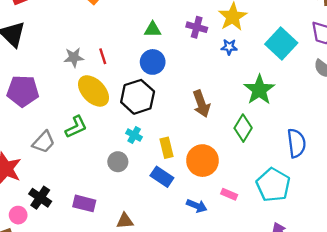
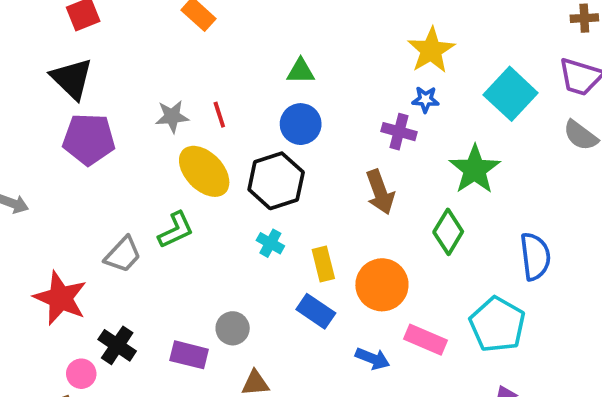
purple cross: (197, 27) -> (399, 132), moved
purple pentagon: (23, 91) -> (89, 139), moved
gray circle: (118, 162) -> (233, 328), moved
pink rectangle: (229, 194) -> (425, 340), size x1.5

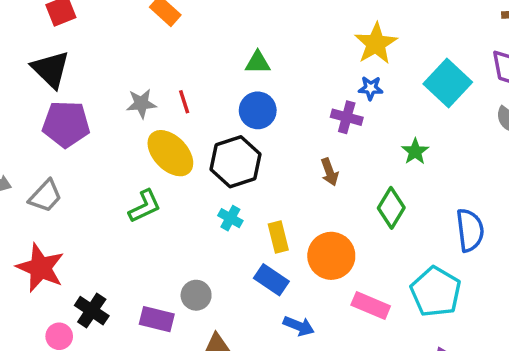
green star: (475, 169) -> (415, 151), size x0.6
brown arrow: (380, 192) -> (330, 172), size x0.7
gray trapezoid: (123, 255) -> (45, 196), moved
blue arrow: (373, 359) -> (299, 326), moved

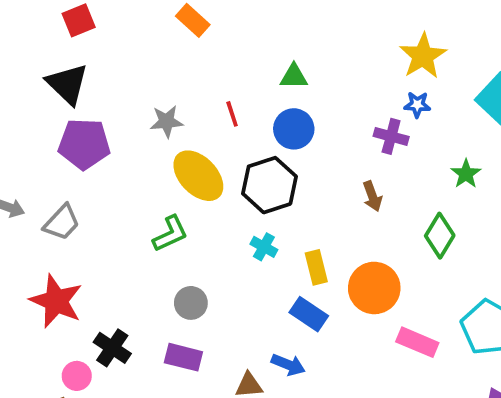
red line: (184, 102) -> (232, 114), moved
gray circle: (196, 295) -> (191, 303), moved
blue arrow: (299, 326) -> (288, 365), moved

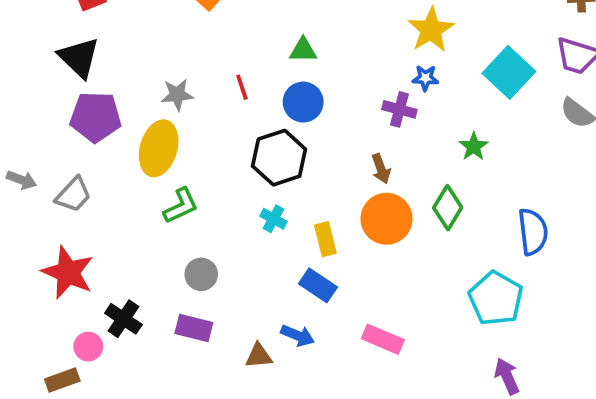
yellow ellipse: (198, 176) -> (159, 148), moved, turned 60
orange circle: (374, 288) -> (387, 219), moved
pink rectangle: (417, 342) -> (383, 339), moved

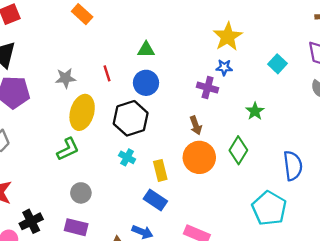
cyan square: (509, 72) -> (277, 64), size x0.6
yellow ellipse: (159, 148) -> (82, 112), moved
black cross: (123, 319) -> (31, 221), turned 30

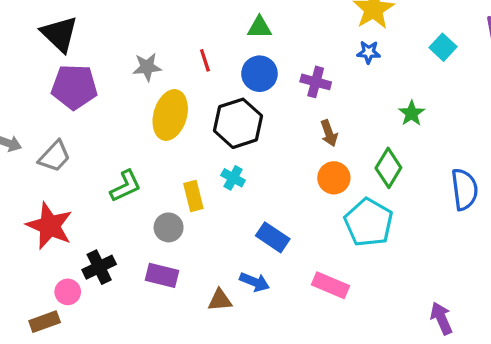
purple cross: (208, 88) -> (316, 82), moved
green L-shape: (68, 149) -> (126, 186), moved
orange circle: (199, 157) -> (334, 178), size x0.7
yellow rectangle: (160, 170) -> (193, 196), moved
cyan pentagon: (269, 208) -> (369, 222), moved

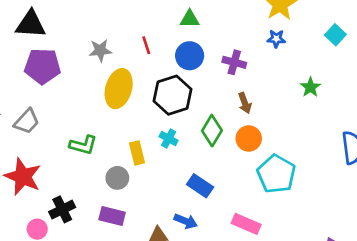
black triangle: (59, 34) -> (31, 24), turned -40
green diamond: (388, 168) -> (212, 131), moved
green L-shape: (126, 186) -> (83, 145), turned 40

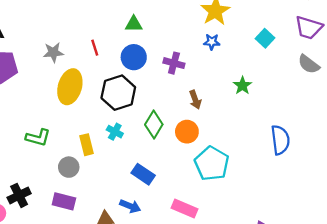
brown arrow: (245, 103) -> (195, 100), moved

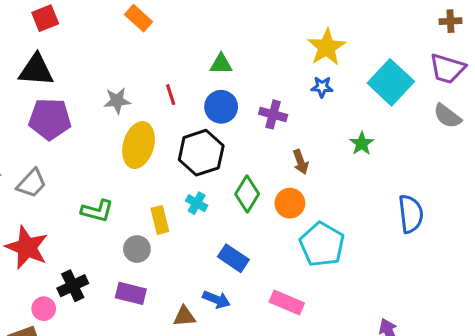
cyan square: (265, 38) -> (391, 82), size x1.8

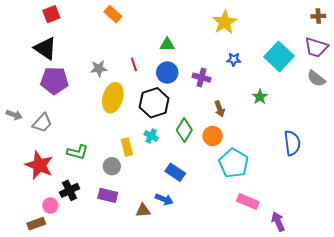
yellow star: (327, 47) -> (225, 22), moved
black triangle: (36, 70) -> (45, 48), turned 30
green L-shape: (97, 211) -> (78, 152), moved
pink rectangle: (287, 303) -> (248, 201), moved

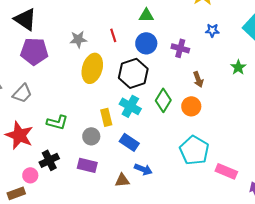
cyan cross: (151, 136) -> (130, 106), size x1.5
cyan pentagon: (234, 163) -> (194, 150), moved
blue rectangle: (175, 172) -> (129, 142), moved

